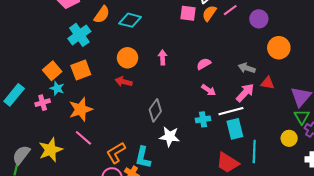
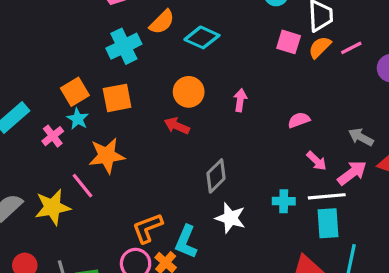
pink arrow: (209, 90) -> (317, 161), moved
pink cross: (43, 103) -> (53, 136), turned -32
pink line: (83, 138) -> (82, 186), moved

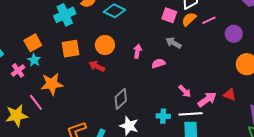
orange square: (117, 98) -> (70, 49), moved
pink semicircle: (299, 120) -> (158, 63), moved
gray arrow: (361, 137) -> (174, 43), moved

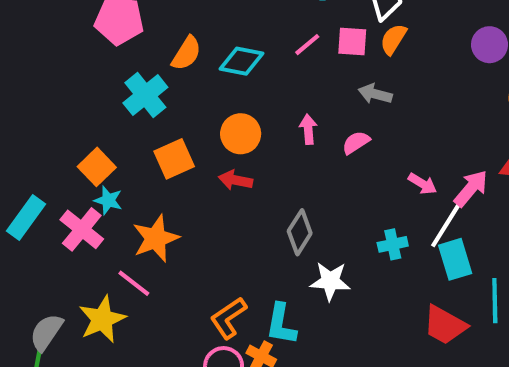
pink line: (209, 20) -> (307, 45), moved
pink cross: (18, 70) -> (82, 229), size x1.5
white line: (191, 114) -> (446, 226), turned -40

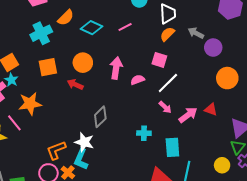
pink square: (352, 42) -> (159, 60), moved
gray arrow: (375, 94) -> (196, 33), moved
pink arrow: (308, 129) -> (116, 68), size x1.5
white line: (446, 226) -> (168, 83), moved
white star: (330, 281) -> (84, 142), moved

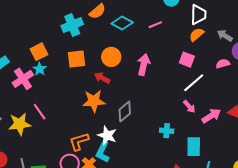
pink semicircle: (138, 80) -> (223, 64), moved
orange star: (30, 104) -> (94, 101), moved

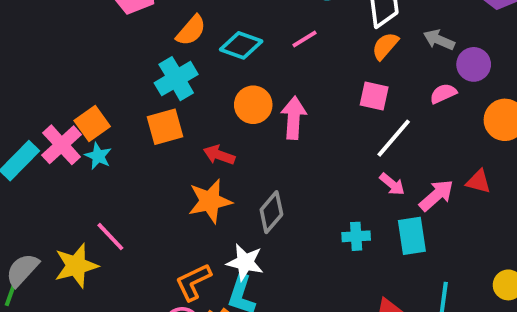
cyan cross: (72, 25) -> (176, 79), moved
orange circle: (111, 57) -> (253, 105), moved
pink cross: (23, 79) -> (62, 145), moved
cyan rectangle: (194, 147) -> (412, 236), moved

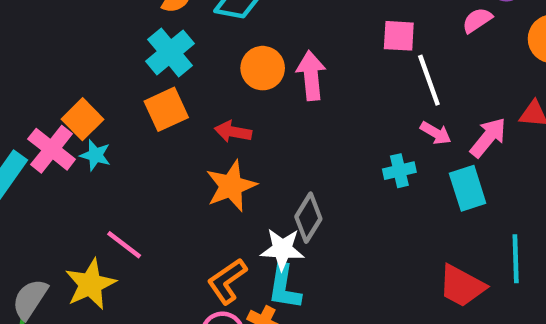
white line: (394, 138) -> (429, 80), turned -51
gray diamond: (271, 212) -> (308, 218), moved
cyan cross: (356, 236) -> (399, 171), moved

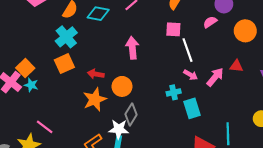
orange circle: (263, 68) -> (122, 86), moved
cyan rectangle: (468, 188) -> (192, 108), moved

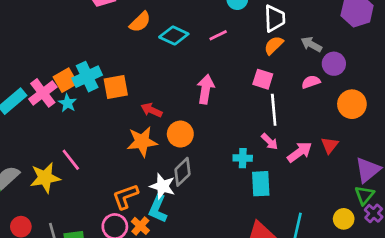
cyan cross: (66, 37) -> (87, 77), moved
red triangle: (236, 66) -> (330, 145), turned 48

